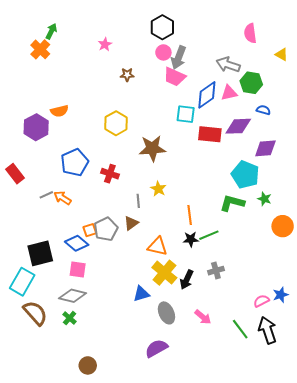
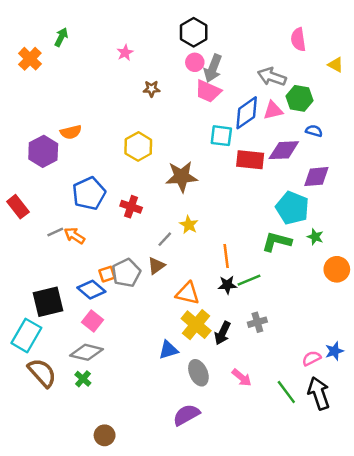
orange cross: (40, 49) -> (30, 59), moved
gray line: (138, 201) -> (165, 239), turned 48
pink square: (78, 270) -> (93, 321), turned 30

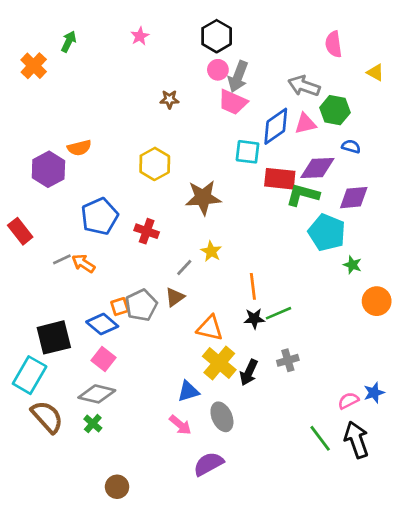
pink star: (125, 53) -> (140, 36), moved
green L-shape: (277, 242) -> (303, 195), moved
pink arrow: (242, 378) -> (180, 425), moved

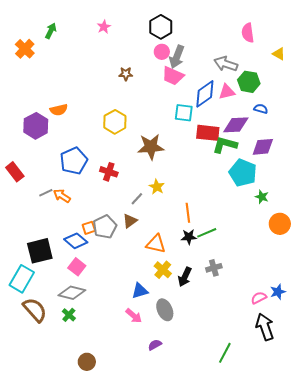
yellow cross: (219, 363) -> (163, 270), size x0.7
green line: (320, 438) -> (225, 353), moved, turned 65
purple semicircle: (208, 464) -> (155, 345), size x0.6

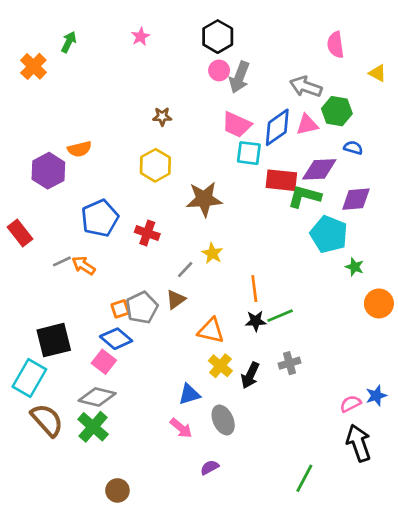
brown star: (126, 74) -> (162, 117), moved
pink trapezoid: (173, 76) -> (237, 125), moved
blue diamond: (76, 241) -> (116, 339), moved
green cross: (69, 315) -> (93, 427), size x1.6

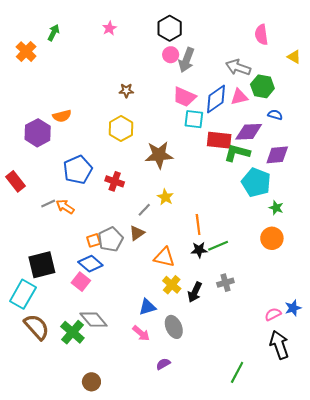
orange circle: (379, 303) -> (272, 238), moved
gray diamond: (97, 397) -> (94, 320), moved, turned 36

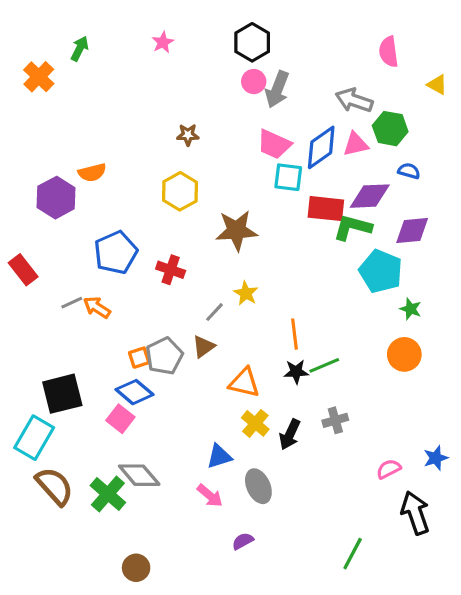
pink semicircle: (273, 314) -> (389, 469), moved

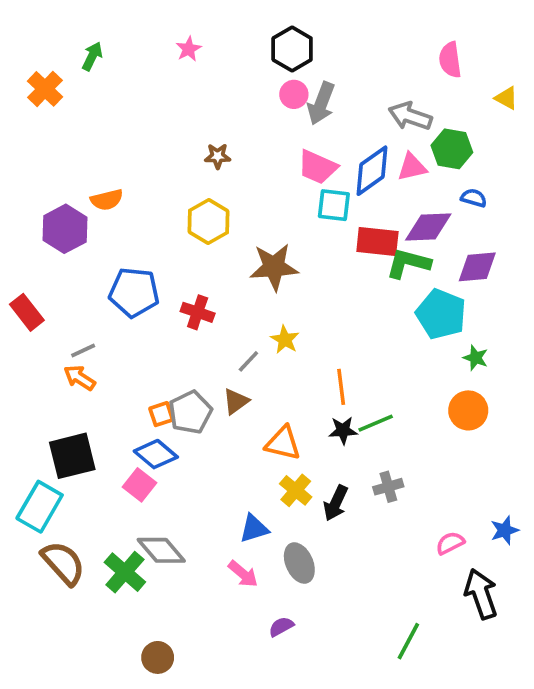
blue pentagon: (116, 252) -> (134, 292), turned 30
orange arrow: (97, 307) -> (80, 378), moved

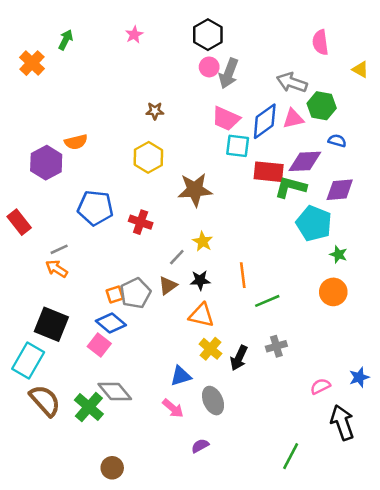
black star: (343, 430) -> (200, 280), moved
black square: (72, 456) -> (51, 324), turned 36

